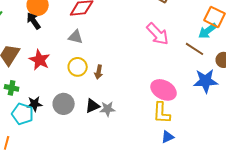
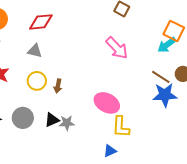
brown line: (195, 49) -> (161, 77), moved
pink ellipse: (164, 90) -> (107, 103), moved
blue triangle: (168, 137) -> (110, 151), moved

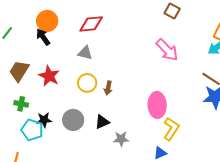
pink ellipse: (107, 103) -> (157, 105), turned 60
gray star: (67, 123) -> (121, 139), moved
yellow L-shape: (121, 127) -> (171, 129), turned -150

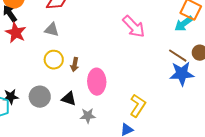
red star: (49, 76) -> (16, 33), moved
pink ellipse: (157, 105) -> (97, 82), moved
black triangle: (102, 122) -> (69, 99), turned 42

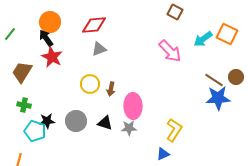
cyan arrow: (184, 24) -> (203, 39), moved
gray triangle: (52, 30) -> (99, 49), moved, turned -35
gray star: (88, 116) -> (129, 128), moved

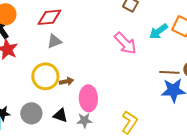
brown line: (214, 80) -> (169, 72), turned -30
yellow circle: (90, 84) -> (45, 76), size x1.4
brown arrow: (111, 89) -> (66, 81), turned -112

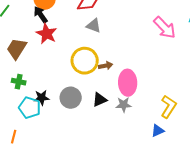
gray triangle: (54, 41) -> (94, 26), turned 42
black triangle: (60, 115) -> (100, 100), turned -42

